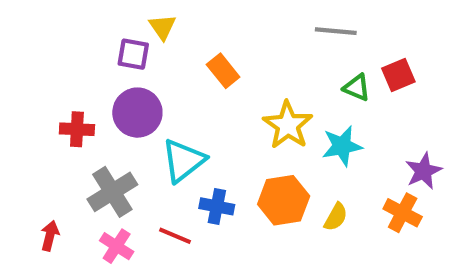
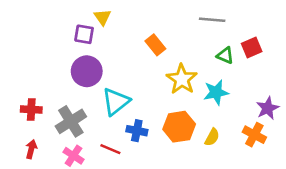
orange rectangle: (223, 71) -> (155, 45), moved
red cross: (77, 129) -> (31, 110), moved

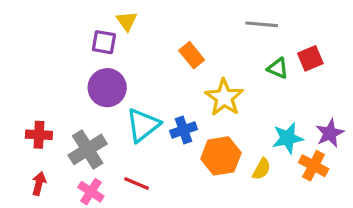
cyan star: (216, 92) -> (288, 138), moved
blue cross: (137, 131) -> (184, 130), moved, turned -30

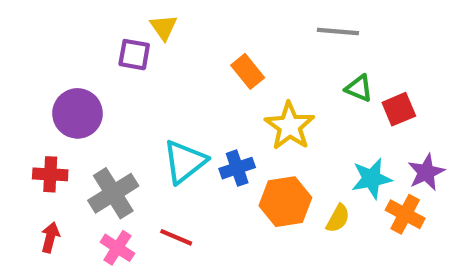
red square: (310, 58) -> (399, 109), moved
purple circle: (107, 88) -> (78, 113), moved

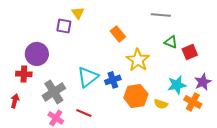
red cross: (50, 174) -> (24, 74), moved
yellow semicircle: (338, 218) -> (161, 104), turned 80
red arrow: (50, 237) -> (15, 101), moved

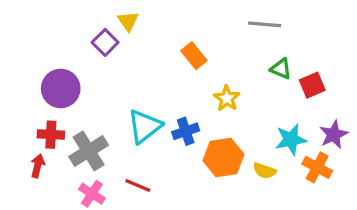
purple square: (64, 26) -> (105, 42), turned 35
yellow star: (138, 60) -> (227, 98), size x0.7
red cross: (24, 74) -> (51, 135), moved
red arrow: (15, 101) -> (38, 166), moved

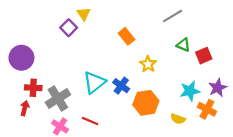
gray line: (265, 24) -> (173, 16), turned -36
purple circle: (61, 88) -> (21, 58), moved
blue cross: (186, 131) -> (121, 86), turned -35
yellow semicircle: (265, 171) -> (178, 119), moved

